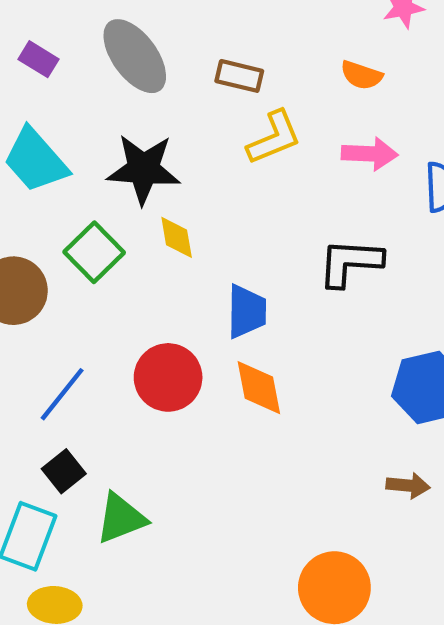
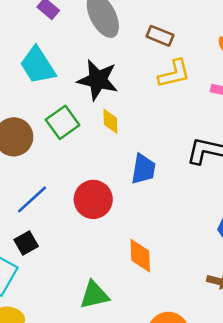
orange diamond: (259, 388) -> (140, 256), moved
green triangle: (121, 518) -> (94, 295), moved

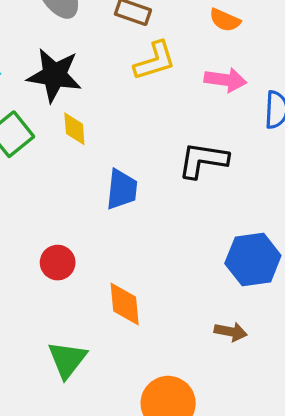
red circle: (93, 199) -> (58, 263), moved, size x0.7
green triangle: (94, 295) -> (67, 360), turned -36

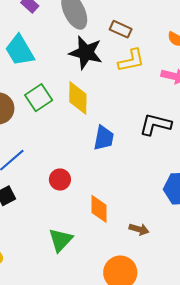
black star: (54, 75) -> (86, 53), moved
yellow diamond: (74, 129) -> (78, 98), size x1.6
brown arrow: (231, 332) -> (139, 229), moved

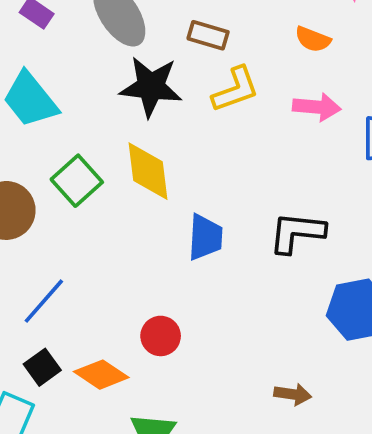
black L-shape: (155, 124) -> (297, 233), moved
red circle: (60, 179) -> (161, 336), moved
orange diamond: (99, 209) -> (101, 375), moved, turned -48

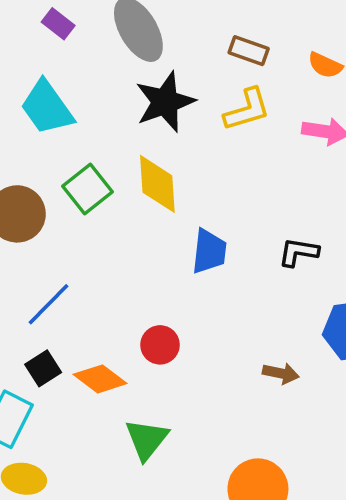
brown rectangle: (208, 35) -> (249, 51), moved
black star: (151, 87) -> (165, 102), turned -30
black L-shape: (297, 233) -> (298, 252), size x0.7
brown arrow: (293, 394) -> (281, 373), moved

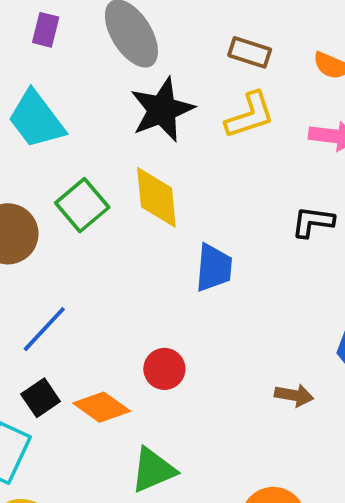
purple rectangle: (58, 24) -> (46, 30), turned 68
black L-shape: (298, 252) -> (313, 222), moved
green triangle: (147, 439) -> (153, 470), turned 30

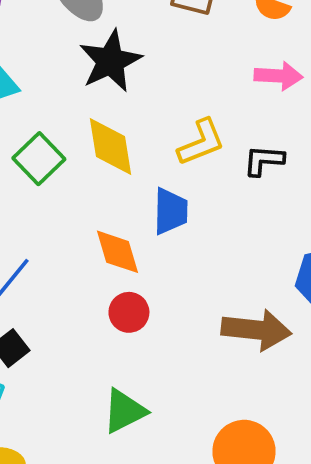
yellow L-shape: (250, 115) -> (201, 142), moved
brown arrow: (294, 395) -> (256, 330), size x1.8
orange diamond: (102, 407) -> (117, 252), moved, turned 42

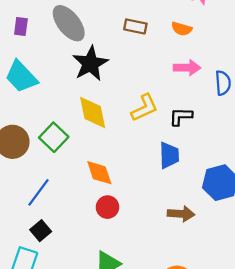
green square: (39, 159) -> (54, 137), moved
blue trapezoid: (170, 211) -> (169, 155), moved
brown arrow: (256, 330) -> (181, 214), size x0.7

